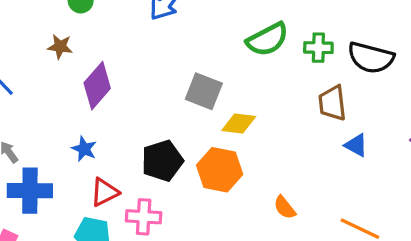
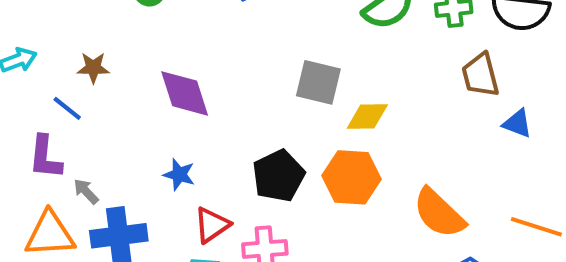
brown star: (60, 47) -> (93, 68), moved
purple diamond: (97, 86) -> (185, 93), turned -51
orange semicircle: (285, 207) -> (439, 213), size x1.8

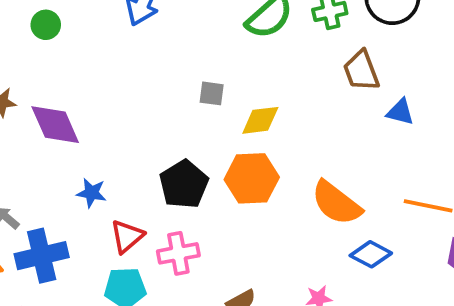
gray square: (318, 82) -> (212, 93), size x0.6
purple diamond: (185, 93) -> (55, 125), moved

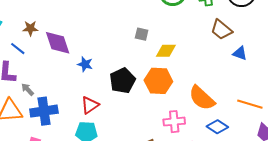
brown trapezoid: (361, 71) -> (221, 30), turned -35
blue star: (92, 193) -> (85, 64), moved
pink cross: (178, 253) -> (174, 122), moved

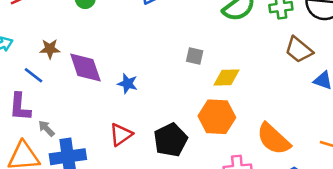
blue star: (85, 64) -> (128, 84), moved
black pentagon: (122, 81) -> (171, 140), moved
red triangle: (90, 105) -> (121, 135), moved

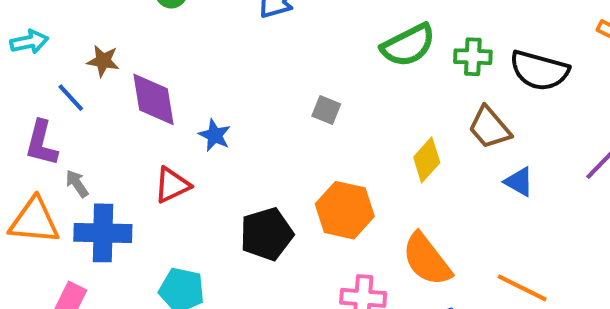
yellow diamond: (226, 77) -> (427, 160), moved, turned -56
red triangle: (121, 135) -> (172, 185), moved

